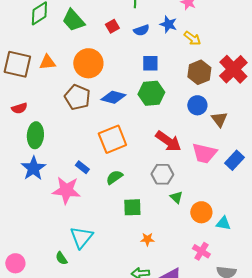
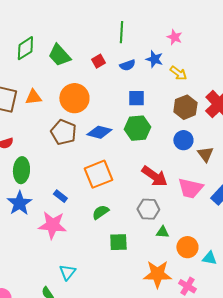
blue rectangle: (82, 167) -> (60, 196), moved
green triangle: (176, 197) -> (162, 232), turned -40
cyan triangle: (81, 237) -> (67, 272), size x0.7
orange star: (147, 239) -> (157, 274), moved, size x2.0

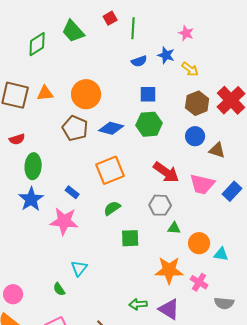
green trapezoid: (59, 55) -> (73, 31), moved
red square: (98, 61) -> (110, 18), moved
brown triangle: (205, 154) -> (217, 150), turned -36

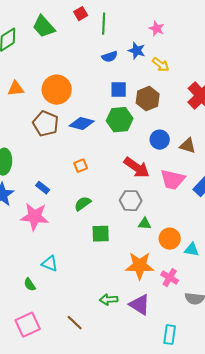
brown hexagon: (197, 103) -> (148, 99), moved
blue circle: (195, 136) -> (160, 140), moved
orange square: (110, 170) -> (81, 166), size x0.5
cyan triangle: (79, 268) -> (50, 264), turned -48

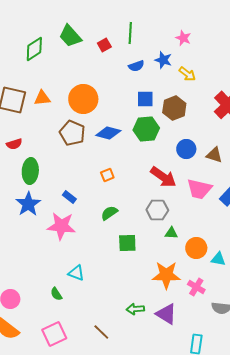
red square: (81, 14) -> (104, 45), moved

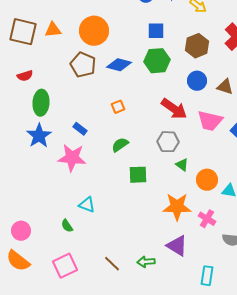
brown hexagon: (174, 108) -> (197, 46), moved
green triangle: (171, 233) -> (182, 165), turned 32
green arrow: (135, 309) -> (146, 262), moved

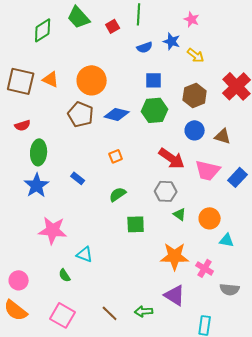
orange triangle: (53, 30) -> (51, 79), turned 30
pink star: (72, 158) -> (53, 230), moved
orange circle: (207, 180) -> (210, 218), moved
pink square: (65, 266) -> (63, 315), turned -35

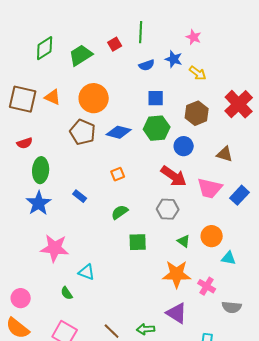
green trapezoid: (79, 17) -> (81, 55), moved, turned 100
blue circle: (195, 130) -> (184, 146), moved
green triangle: (180, 214) -> (184, 241), moved

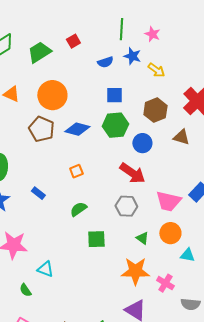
green line: (141, 32) -> (121, 29), moved
brown triangle: (225, 154) -> (181, 137), moved
pink trapezoid: (210, 188) -> (168, 201), moved

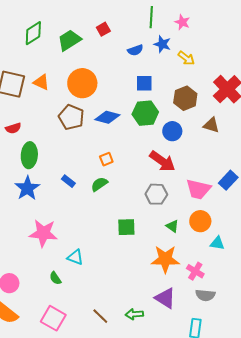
green semicircle: (78, 209) -> (99, 184), moved
gray semicircle: (190, 304) -> (205, 295), moved

